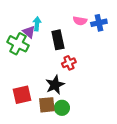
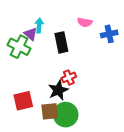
blue cross: (99, 23) -> (109, 34), moved
red cross: (69, 63) -> (69, 77), moved
green circle: (62, 108) -> (66, 115), size x1.5

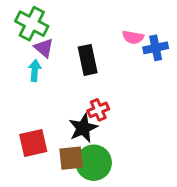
pink semicircle: (85, 22) -> (133, 37), moved
cyan arrow: (39, 25) -> (35, 71), moved
green cross: (19, 47) -> (32, 24), moved

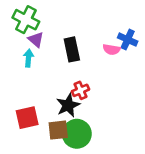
pink semicircle: (133, 37) -> (111, 49), moved
blue cross: (156, 48) -> (128, 40), turned 36

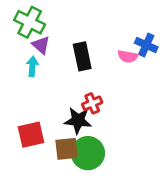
black star: (68, 105) -> (78, 120), turned 30

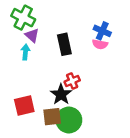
blue cross: (146, 45) -> (102, 31), moved
black star: (78, 120) -> (61, 94), turned 30

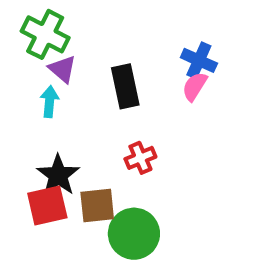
pink semicircle: (100, 44) -> (195, 86), turned 112
black star: (61, 94) -> (58, 175), moved
brown square: (52, 117) -> (97, 206), moved

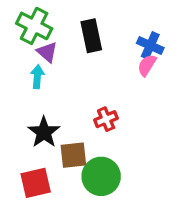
black rectangle: (125, 86) -> (91, 36), moved
red square: (47, 206) -> (36, 183), moved

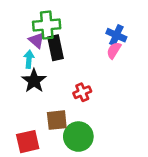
green cross: (34, 26) -> (47, 25), moved, turned -32
black rectangle: (91, 36) -> (56, 48), moved
black star: (44, 132) -> (34, 81), moved

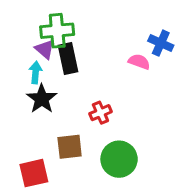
blue cross: (116, 35) -> (161, 43), moved
pink semicircle: (114, 50) -> (139, 62), turned 78
green circle: (78, 137) -> (119, 159), moved

